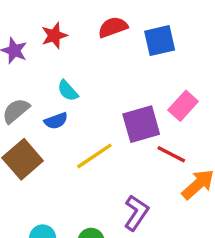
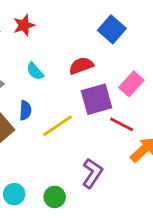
red semicircle: (113, 27) -> (81, 66), moved
blue square: (160, 41) -> (112, 29), turned -36
blue semicircle: (56, 121) -> (25, 110), moved, turned -66

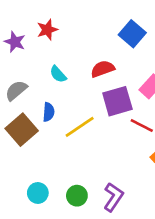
purple L-shape: (92, 173) -> (113, 197), moved

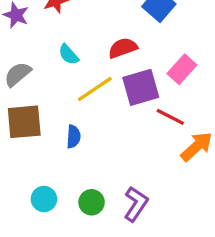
blue semicircle: (49, 112) -> (73, 137), moved
yellow line: (80, 127) -> (95, 89), moved
brown square: (22, 130) -> (24, 122), turned 36

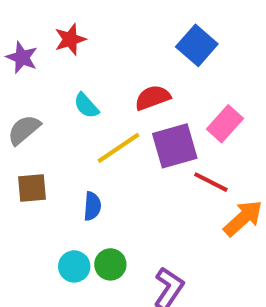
brown square: (24, 122) -> (32, 188), size x0.7
cyan circle: (44, 199) -> (74, 266), moved
green circle: (92, 202) -> (110, 264), moved

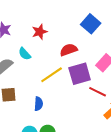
red star: (70, 39) -> (40, 32), moved
cyan semicircle: (86, 106) -> (25, 54), moved

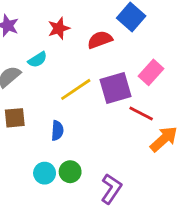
red semicircle: (69, 50) -> (100, 40), moved
cyan semicircle: (25, 54) -> (37, 60), turned -80

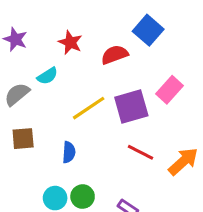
red star: (59, 28) -> (70, 42), turned -30
red line: (141, 114) -> (141, 152), moved

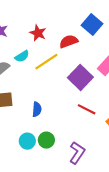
purple square: (131, 106) -> (80, 77), turned -30
yellow line: (89, 108) -> (46, 62), moved

